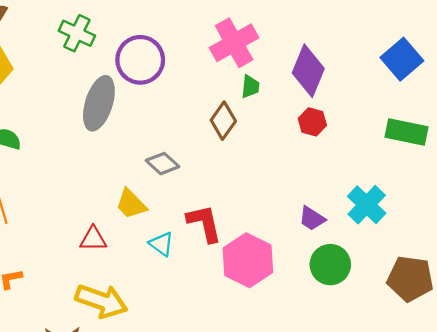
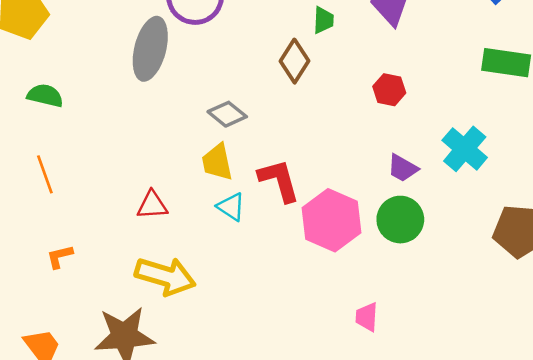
red hexagon: (312, 122) -> (389, 90), moved
yellow trapezoid: (131, 204) -> (217, 162), moved, turned 36
green circle: (330, 265) -> (400, 220), moved

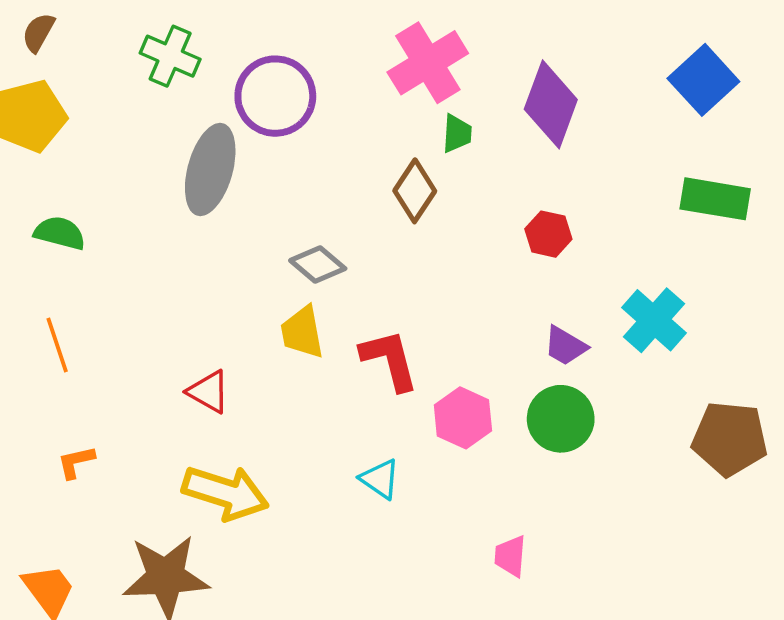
red triangle: (152, 205) -> (209, 392), turned 32
cyan triangle: (231, 207) -> (380, 479), moved
pink hexagon: (331, 220) -> (463, 418), size x0.7

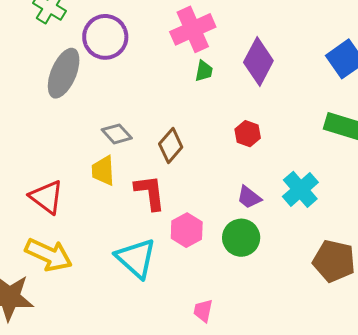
brown diamond: (415, 191) -> (171, 146), moved
red triangle: (209, 392) -> (47, 197), size x1.4
cyan triangle: (380, 479) -> (136, 258), size x1.8

